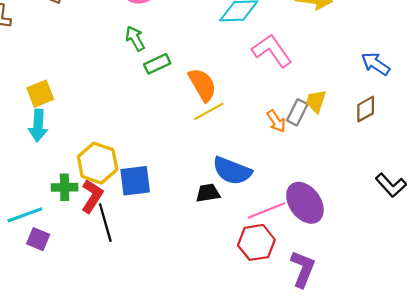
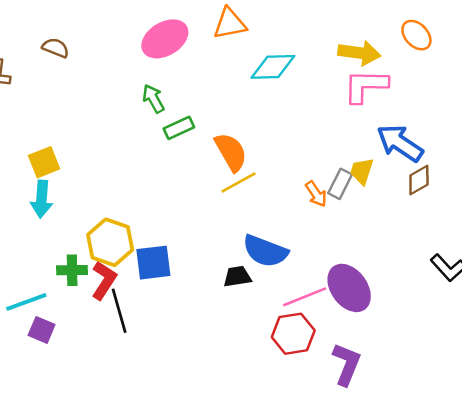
pink L-shape: (272, 51) -> (366, 86), moved, turned -54
blue arrow: (376, 64) -> (400, 143), moved, size x1.4

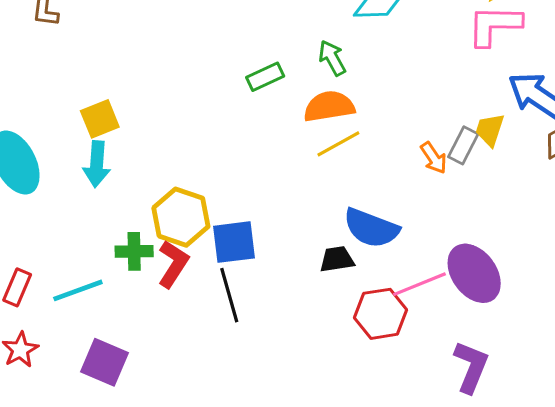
green arrow: (153, 99) -> (332, 58), moved
orange semicircle: (231, 152) -> (329, 106), turned -69
black line: (119, 311) -> (229, 295), moved
purple square: (42, 330) -> (104, 362), moved, size x1.4
red hexagon: (293, 334) -> (381, 314), moved

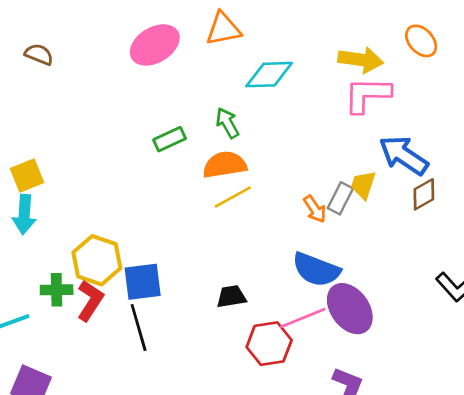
blue semicircle: (371, 228) -> (316, 270), moved

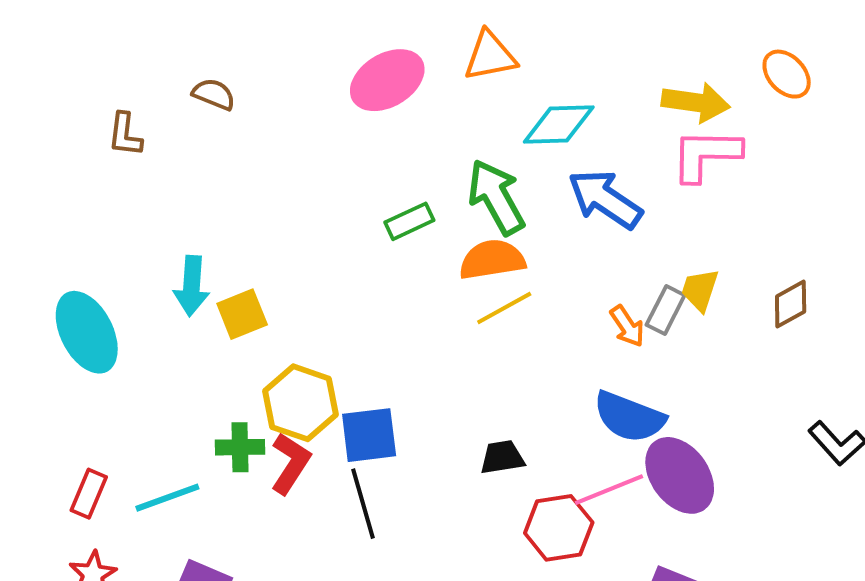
green arrow: (227, 123) -> (496, 197), size x1.6
blue arrow: (404, 155) -> (605, 199), moved
yellow square: (27, 175) -> (242, 314), moved
cyan arrow: (24, 214) -> (192, 286), moved

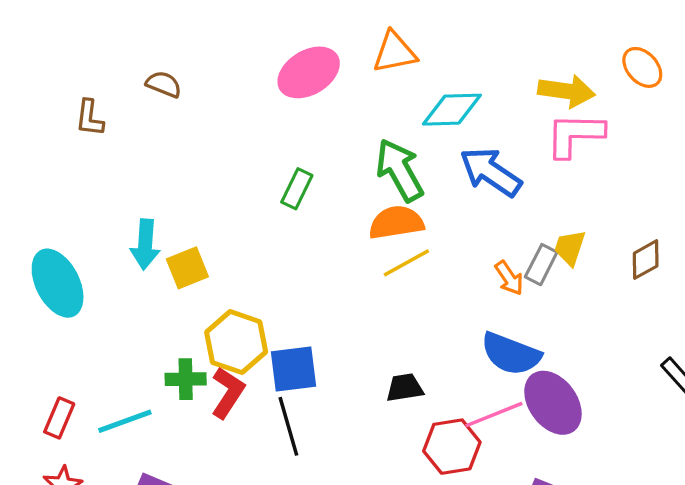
green rectangle: (409, 221) -> (297, 189), moved, turned -39

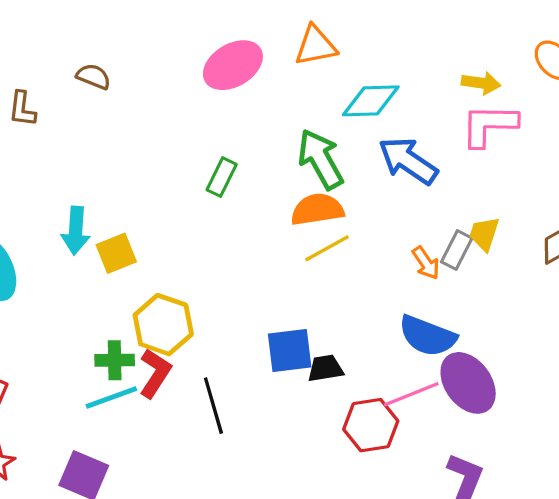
yellow arrow: (566, 91) -> (481, 83), size x0.7
blue square: (293, 369) -> (290, 351), moved
cyan line: (125, 421) -> (111, 398), moved

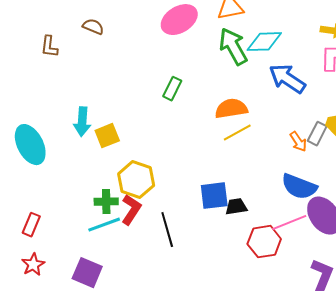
green arrow: (320, 159) -> (233, 47), moved

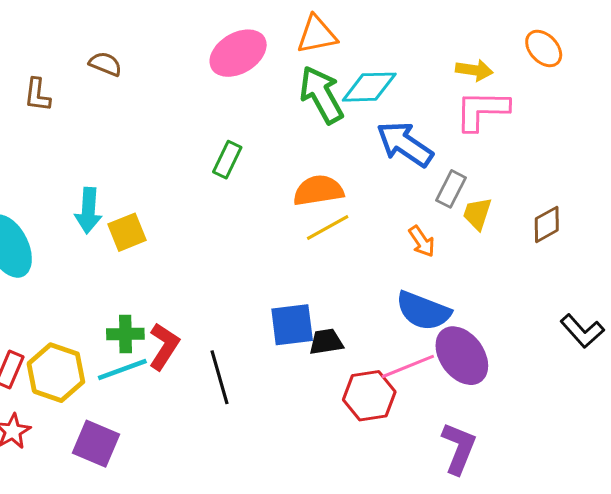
gray rectangle: (317, 134) -> (451, 189), moved
yellow hexagon: (136, 180) -> (56, 373), moved

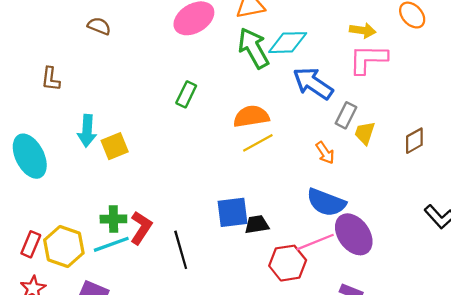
brown L-shape: (37, 95) -> (51, 79), moved

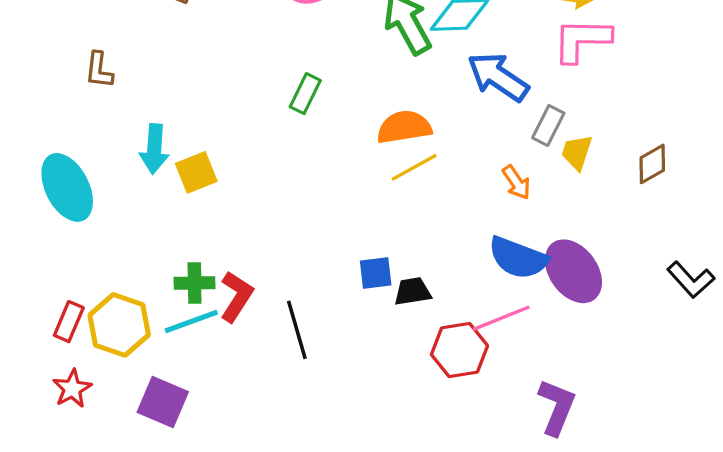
blue square: (233, 212) -> (376, 273), size x0.7
purple ellipse: (354, 234) -> (573, 271), moved

